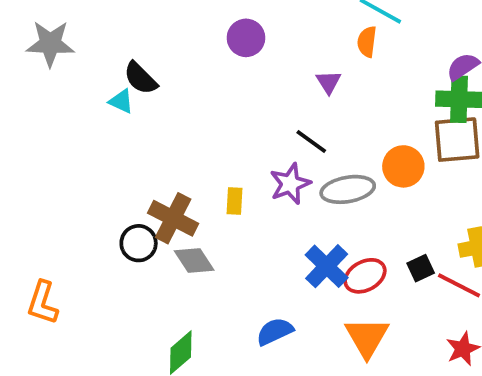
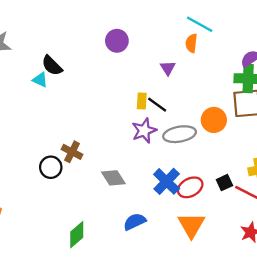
yellow rectangle: (234, 201) -> (142, 101), moved
brown cross: (173, 218) -> (72, 152), size x0.7
gray diamond: (194, 260) -> (113, 178), moved

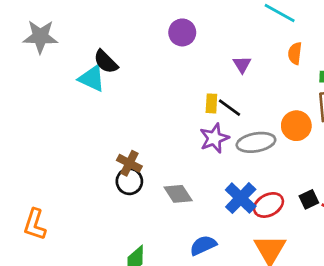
orange semicircle: (191, 43) -> (295, 53), moved
cyan triangle: (40, 80) -> (92, 78), size x1.5
black circle: (51, 167) -> (129, 181), moved

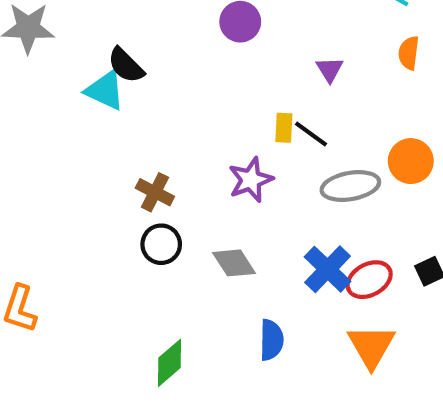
purple star: (214, 138) -> (251, 180), moved
brown cross: (129, 163) -> (155, 192), moved
blue semicircle: (203, 245) -> (271, 340), turned 116

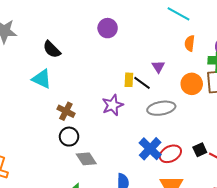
purple triangle: (330, 70) -> (158, 67), moved
cyan triangle: (105, 90) -> (42, 79), moved
orange circle: (411, 161) -> (192, 84), moved
gray diamond: (234, 263) -> (86, 159), moved

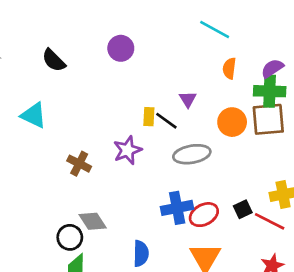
black semicircle: (52, 49) -> (54, 60), moved
brown cross: (66, 111) -> (79, 164), moved
black circle: (69, 137) -> (70, 237), moved
blue cross: (150, 149) -> (177, 208), turned 35

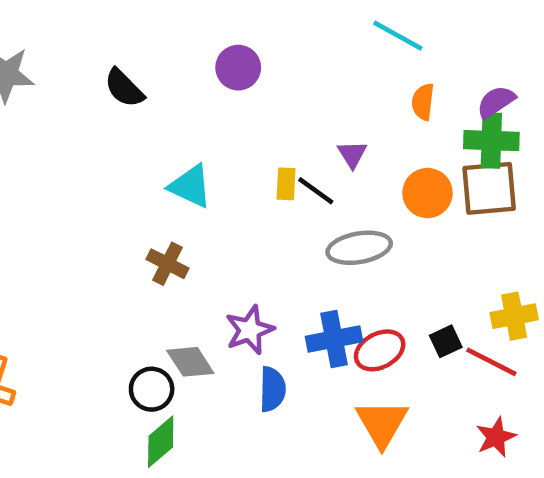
cyan triangle: (34, 115) -> (190, 186), moved
purple star: (127, 150) -> (250, 330), moved
blue semicircle: (141, 253) -> (272, 389), moved

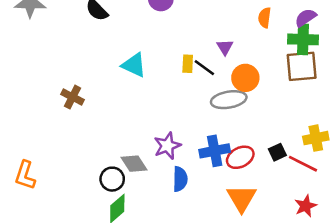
orange circle: (428, 193) -> (245, 78), moved
brown cross: (167, 264) -> (72, 97), moved

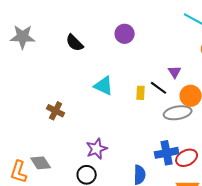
yellow rectangle: (188, 64) -> (141, 93), moved
purple star: (167, 146) -> (97, 149), moved
gray diamond: (134, 164) -> (41, 163), moved

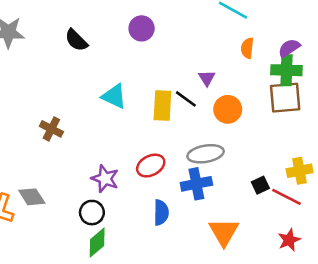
yellow rectangle: (141, 93) -> (162, 105), size x1.6
gray ellipse: (178, 113) -> (206, 154), moved
purple star: (97, 149) -> (105, 179), turned -30
red ellipse: (187, 158) -> (151, 166), moved

